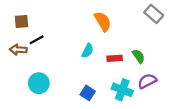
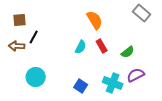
black line: (37, 40) -> (34, 37), turned -32
green semicircle: (139, 56) -> (128, 52), turned 88
red rectangle: (115, 58) -> (102, 46), moved, turned 64

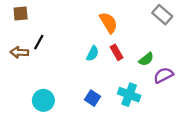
brown square: (20, 20) -> (21, 13), moved
purple semicircle: (136, 75) -> (163, 75), moved
cyan circle: (36, 77) -> (43, 100), moved

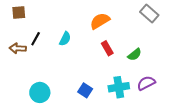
orange semicircle: (109, 23) -> (100, 21), turned -90
cyan semicircle: (93, 53) -> (65, 39), moved
purple semicircle: (163, 75) -> (146, 83), moved
cyan cross: (129, 95) -> (119, 87), turned -30

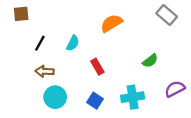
brown arrow: (18, 48) -> (45, 71), moved
red rectangle: (107, 48) -> (97, 67), moved
purple semicircle: (146, 83) -> (175, 89), moved
cyan circle: (40, 92) -> (55, 97), moved

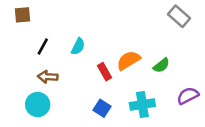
orange semicircle: (111, 23) -> (128, 60), moved
cyan circle: (55, 97) -> (38, 105), moved

